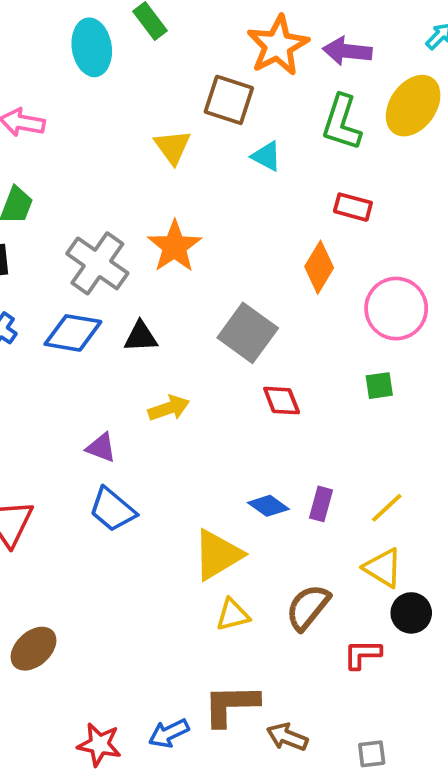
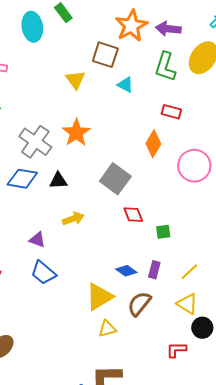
green square: (379, 386) -> (163, 232), moved
brown semicircle: (308, 607) -> (139, 304), moved

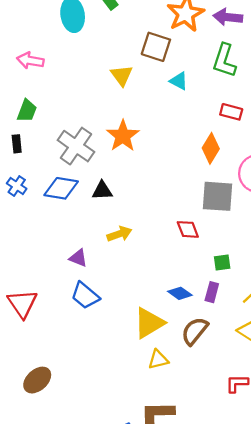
gray square: (115, 179) -> (218, 196), moved, turned -32
green square: (163, 232) -> (222, 262), moved

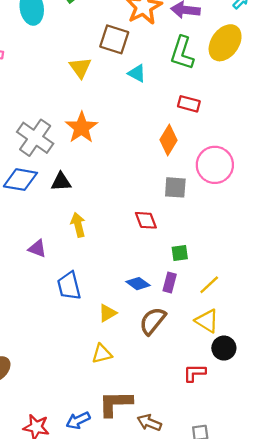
gray square: (218, 196) -> (175, 187), size x0.7
yellow arrow: (119, 234) -> (78, 225), turned -85
blue trapezoid: (85, 296) -> (69, 286), moved, turned 36
yellow triangle: (149, 323) -> (107, 313), size x0.6
yellow triangle: (158, 359) -> (102, 354), moved

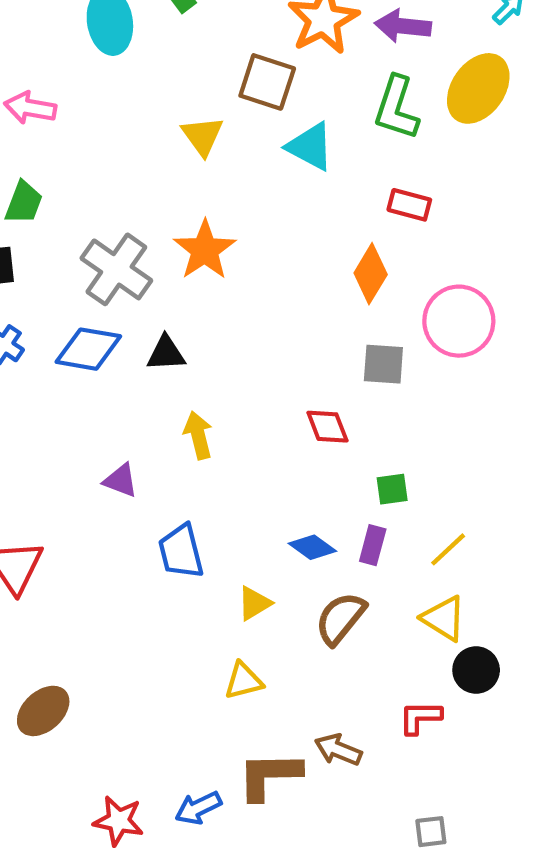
cyan triangle: (137, 73) -> (310, 147), size x1.4
brown arrow: (149, 423) -> (338, 750), moved

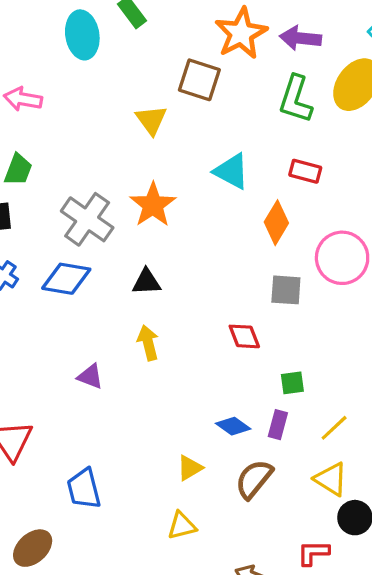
cyan triangle: (310, 147) -> (231, 171), moved
black triangle: (166, 353) -> (146, 282), moved
blue trapezoid: (181, 552) -> (84, 489), moved

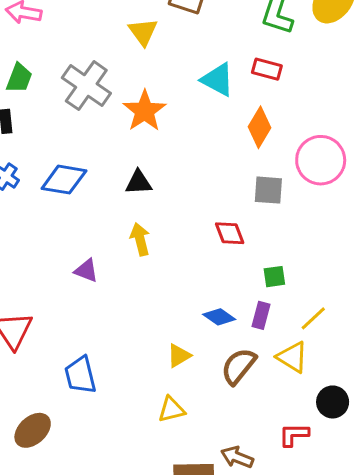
red rectangle: (305, 171) -> (267, 69), moved
gray cross: (87, 219) -> (86, 86), moved
yellow triangle: (331, 479) -> (292, 357), moved

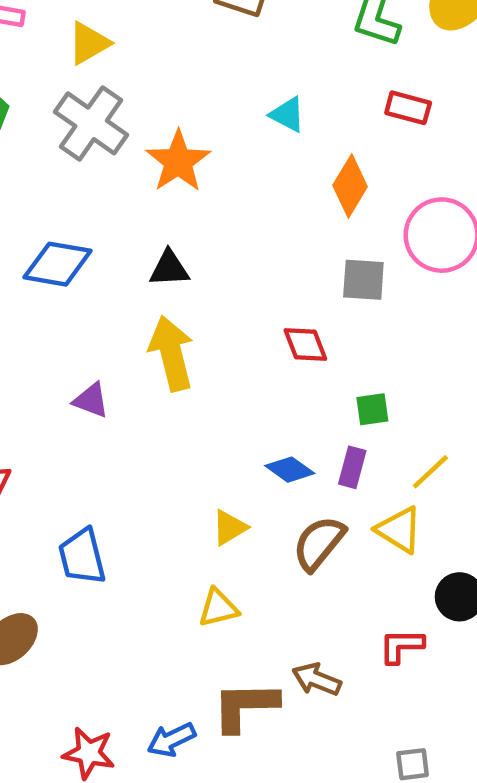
yellow triangle: (143, 32) -> (89, 43), moved, turned 36
red rectangle: (267, 69) -> (408, 108), moved
cyan triangle: (218, 80) -> (288, 114), size x0.7
yellow arrow: (140, 239) -> (171, 353), size x1.5

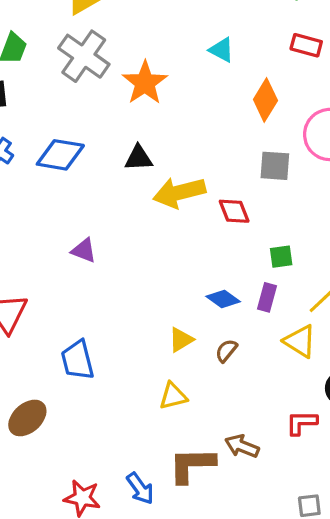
yellow arrow: (171, 353) -> (179, 192), moved, turned -90
brown semicircle: (319, 543) -> (226, 351), moved, size x0.6
blue arrow: (171, 740) -> (140, 488), turned -100

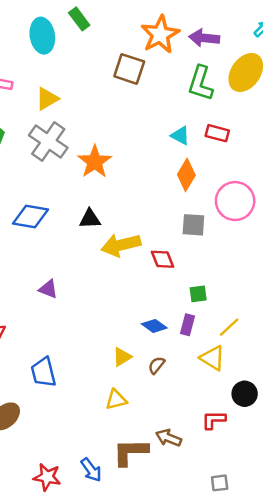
cyan triangle: (222, 50) -> (180, 136), moved

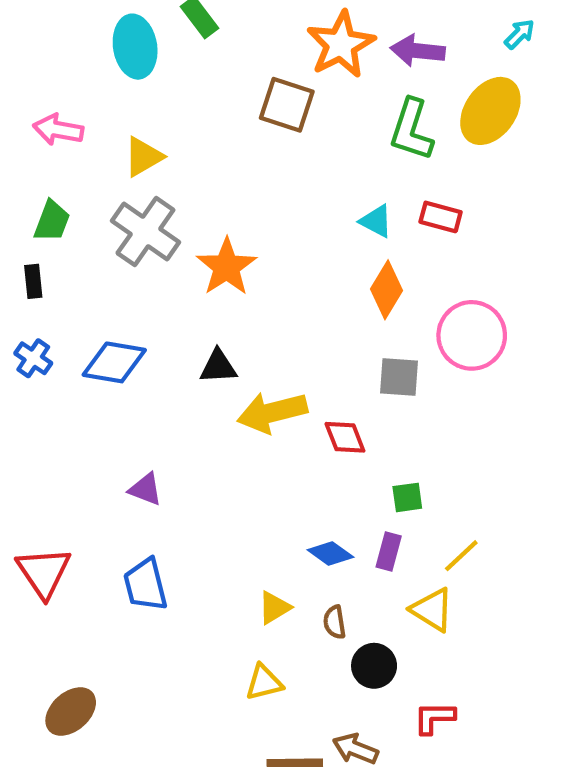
brown semicircle: (157, 365) -> (335, 622), turned -48
blue trapezoid: (44, 372) -> (145, 585), moved
black circle: (245, 394) -> (374, 666), moved

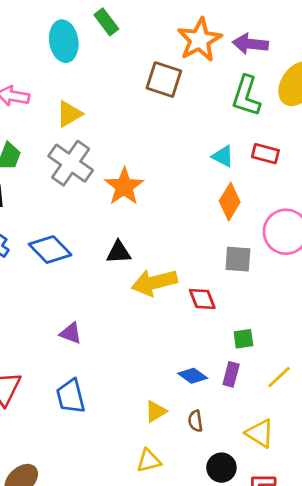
blue diamond: (114, 362) -> (50, 250), turned 36
yellow triangle: (432, 610) -> (260, 433), moved
black circle: (374, 666) -> (221, 468), moved

